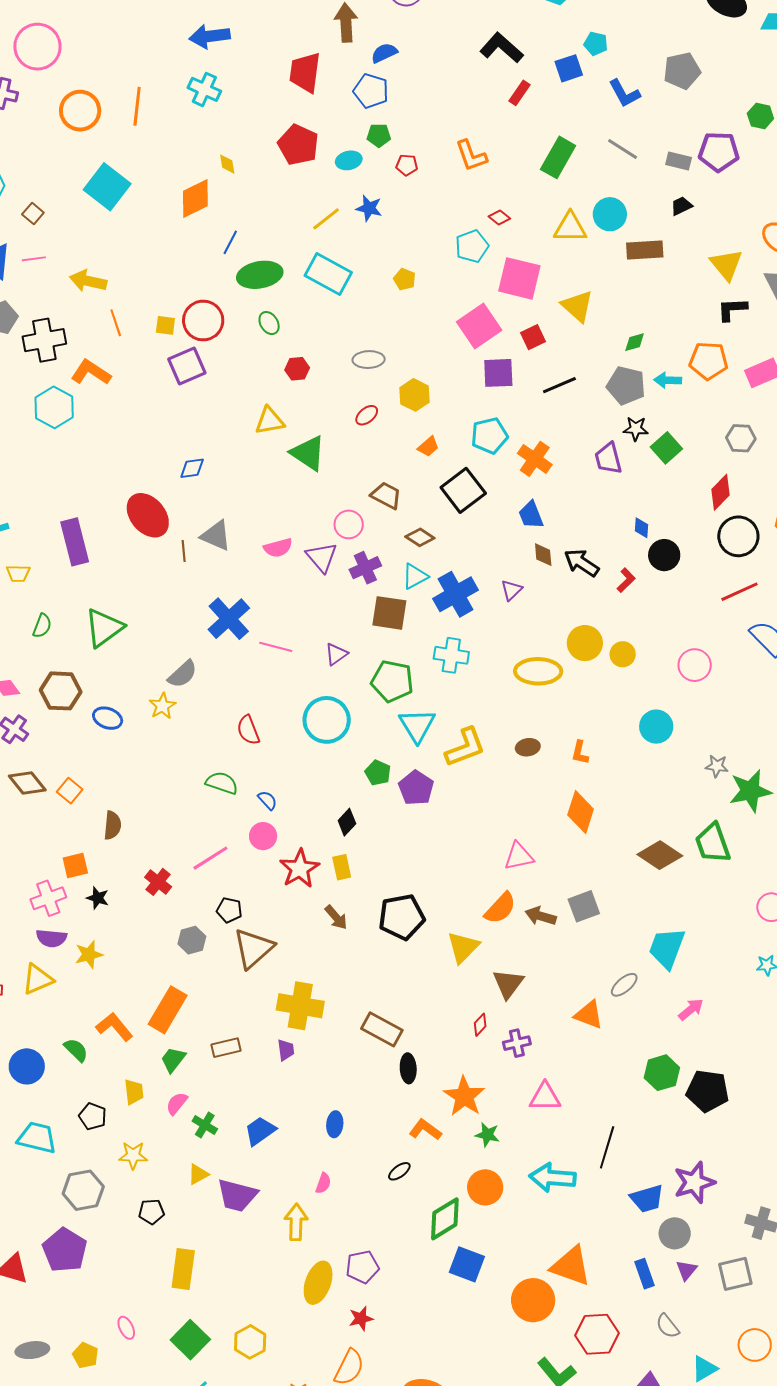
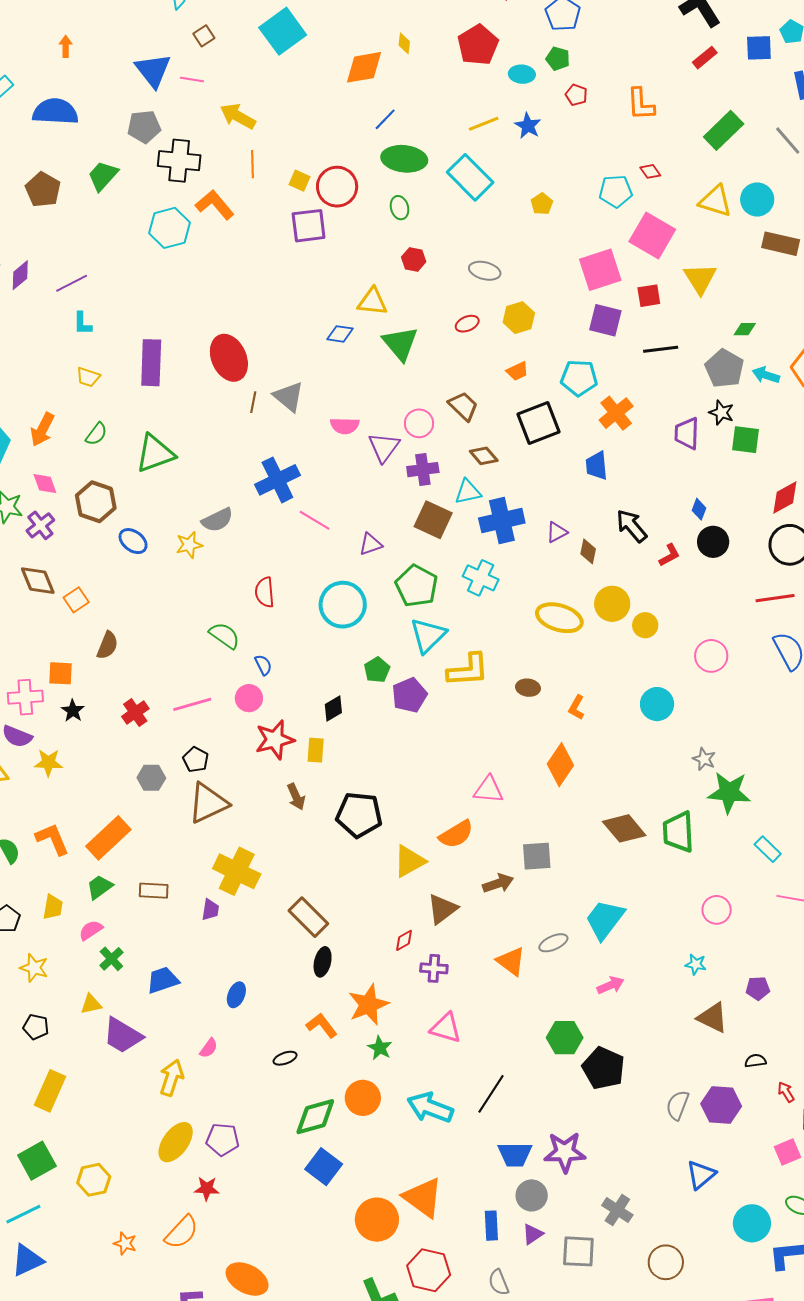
green square: (666, 448) -> (745, 440), turned 32
blue diamond: (192, 468) -> (340, 334), moved
brown diamond: (543, 555) -> (588, 551), moved
brown arrow: (541, 916) -> (498, 883), moved, turned 128

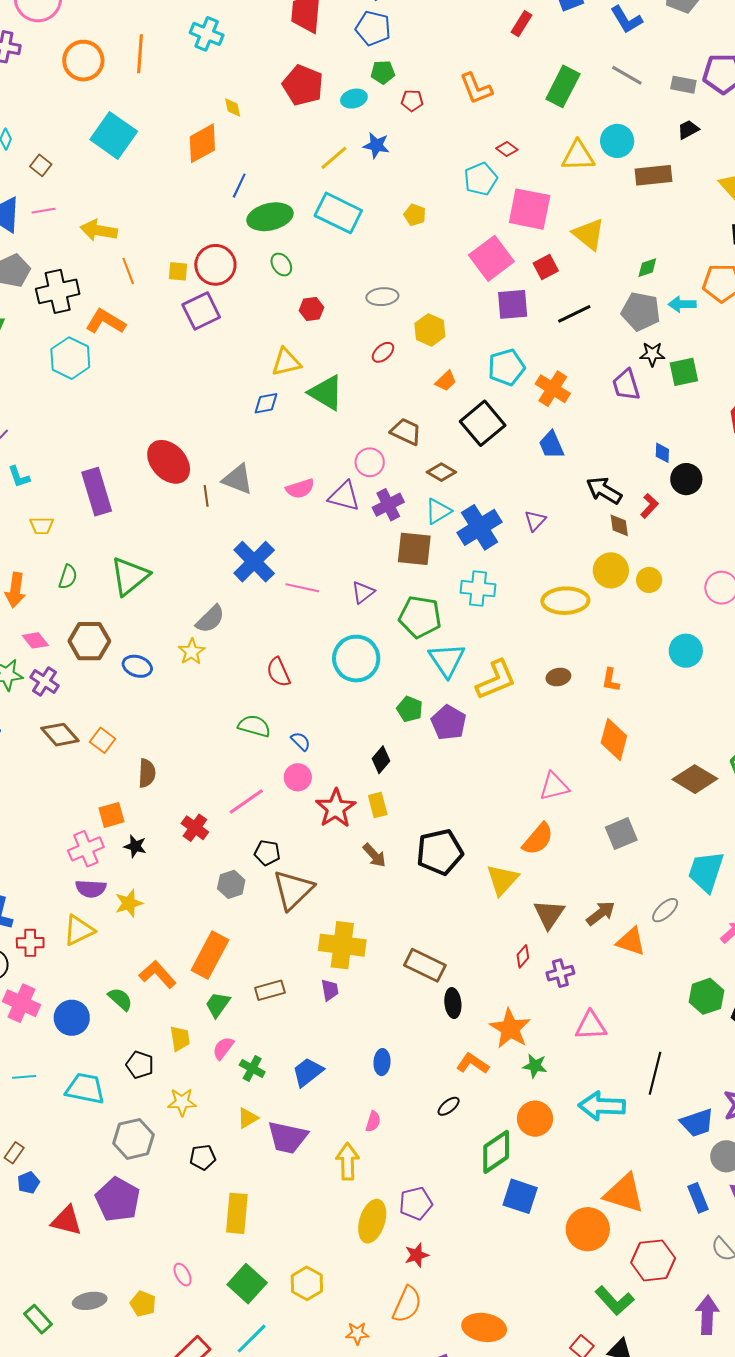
purple triangle: (384, 447) -> (344, 496), turned -32
brown diamond: (588, 551) -> (619, 525), moved
brown arrow: (498, 883) -> (601, 913), moved

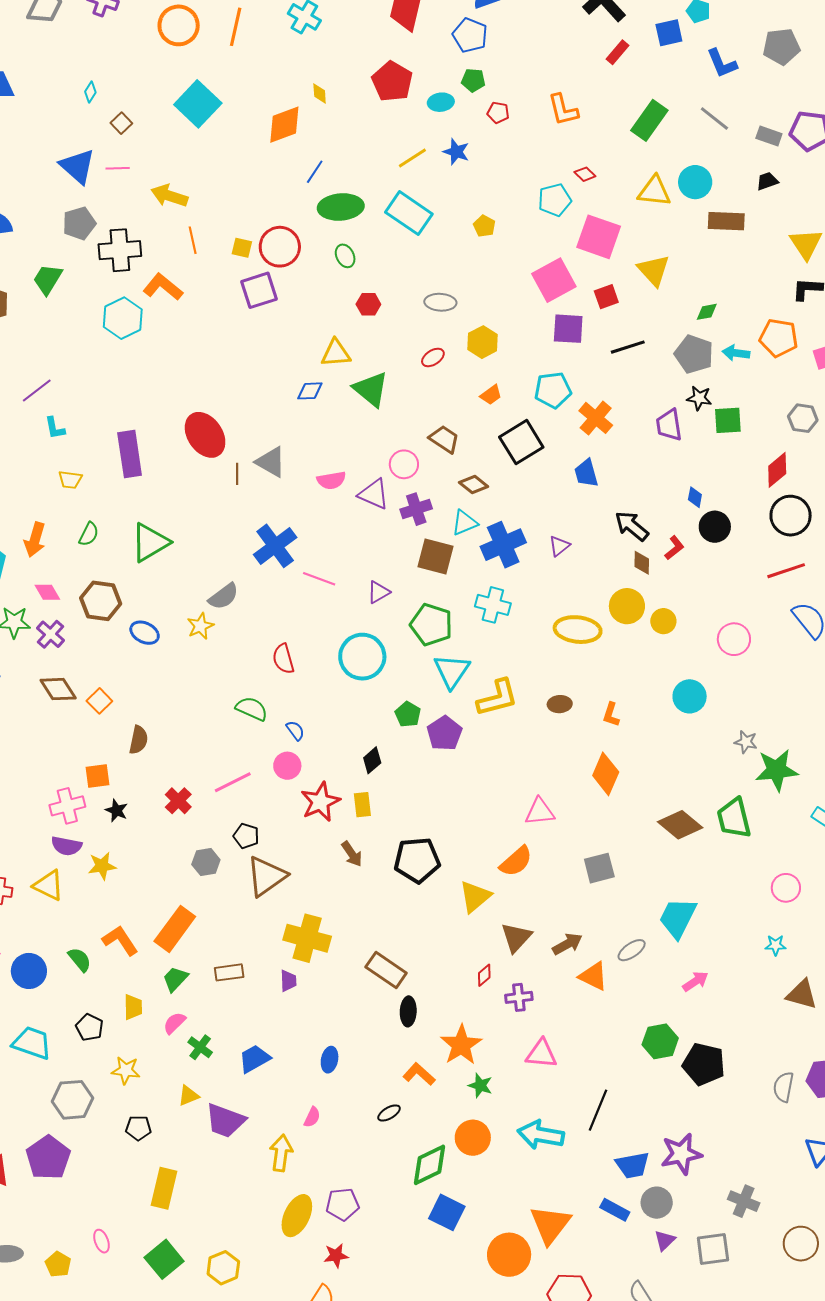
yellow triangle: (79, 930) -> (49, 885), turned 44
orange triangle: (624, 1193) -> (550, 1225), turned 42
blue rectangle: (698, 1198) -> (615, 1210), moved, turned -48

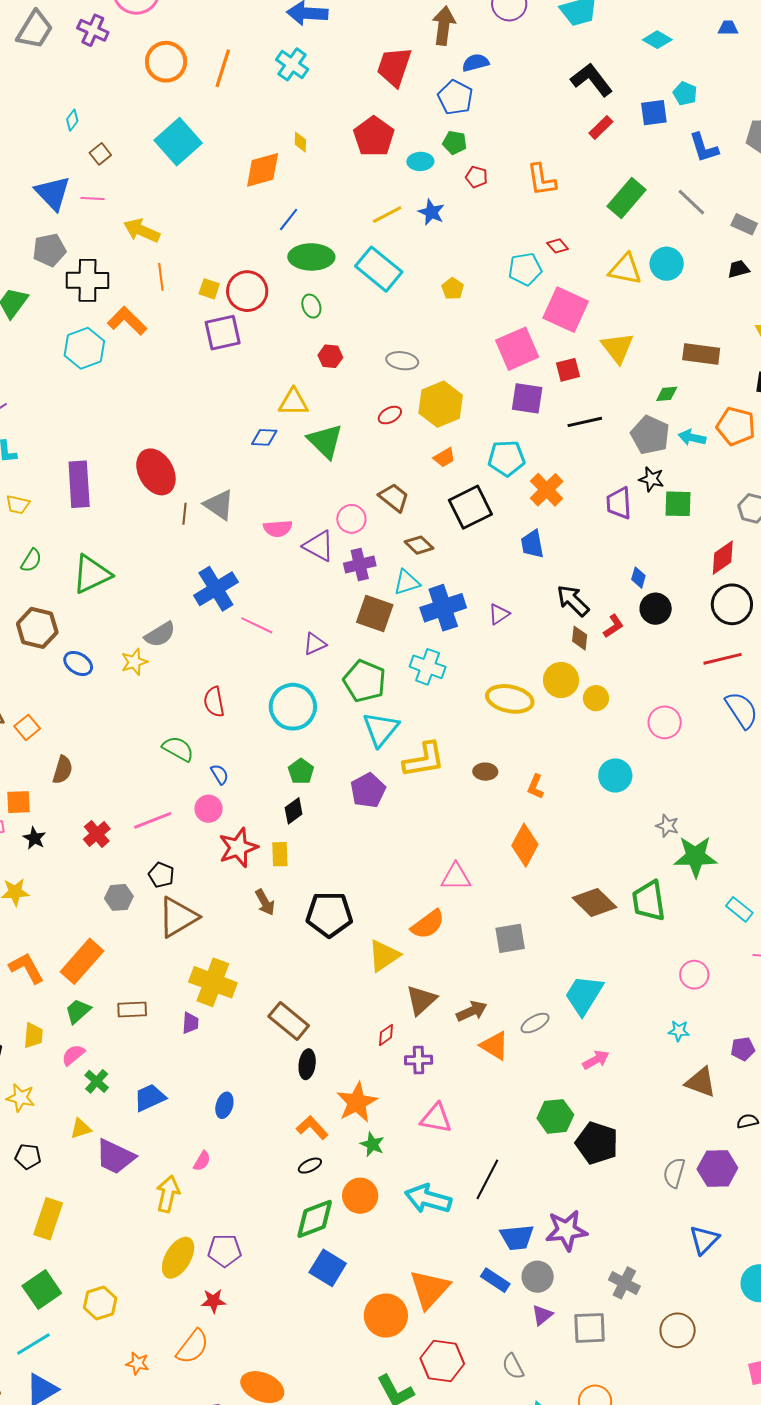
brown rectangle: (726, 221) -> (701, 354), moved
yellow hexagon: (483, 342) -> (441, 404), size x1.4
green pentagon: (408, 714) -> (301, 771), moved
black ellipse: (389, 1113) -> (310, 1166), moved

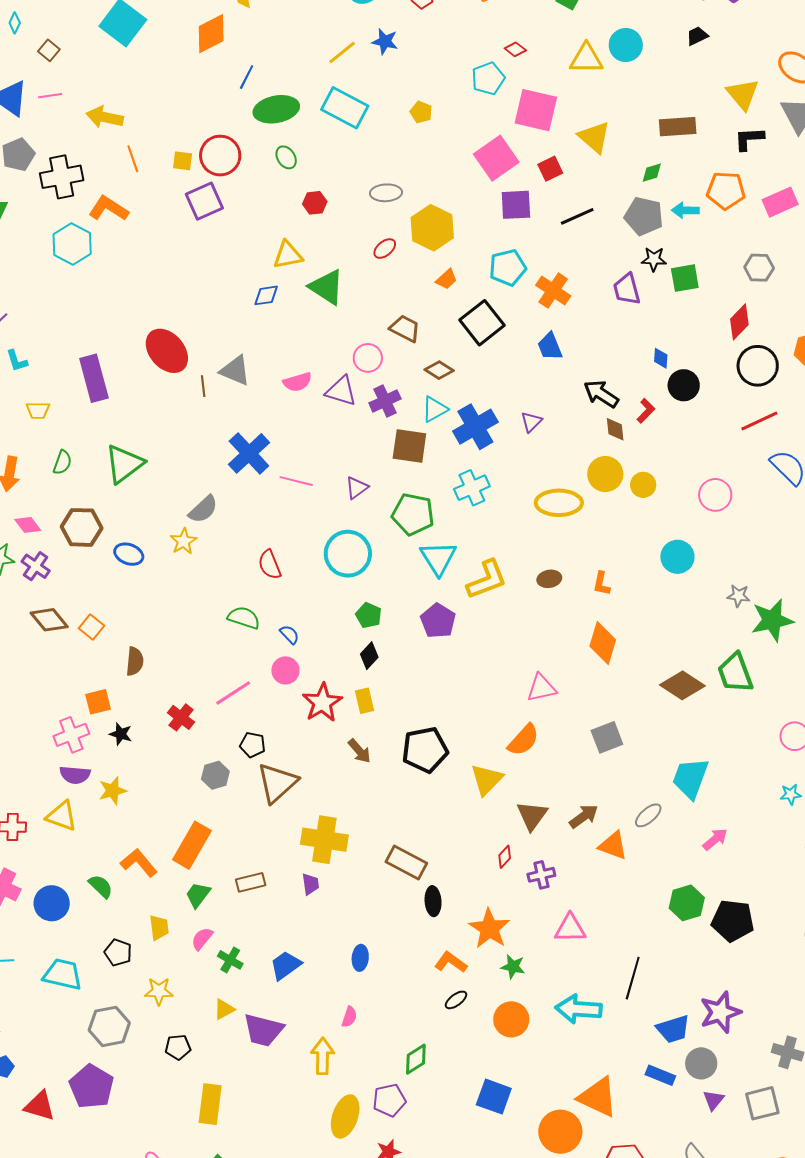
cyan cross: (428, 667) -> (472, 488), turned -32
green diamond: (315, 1219) -> (416, 1059), moved, size x0.7
orange triangle: (430, 1289) -> (598, 1097), turned -36

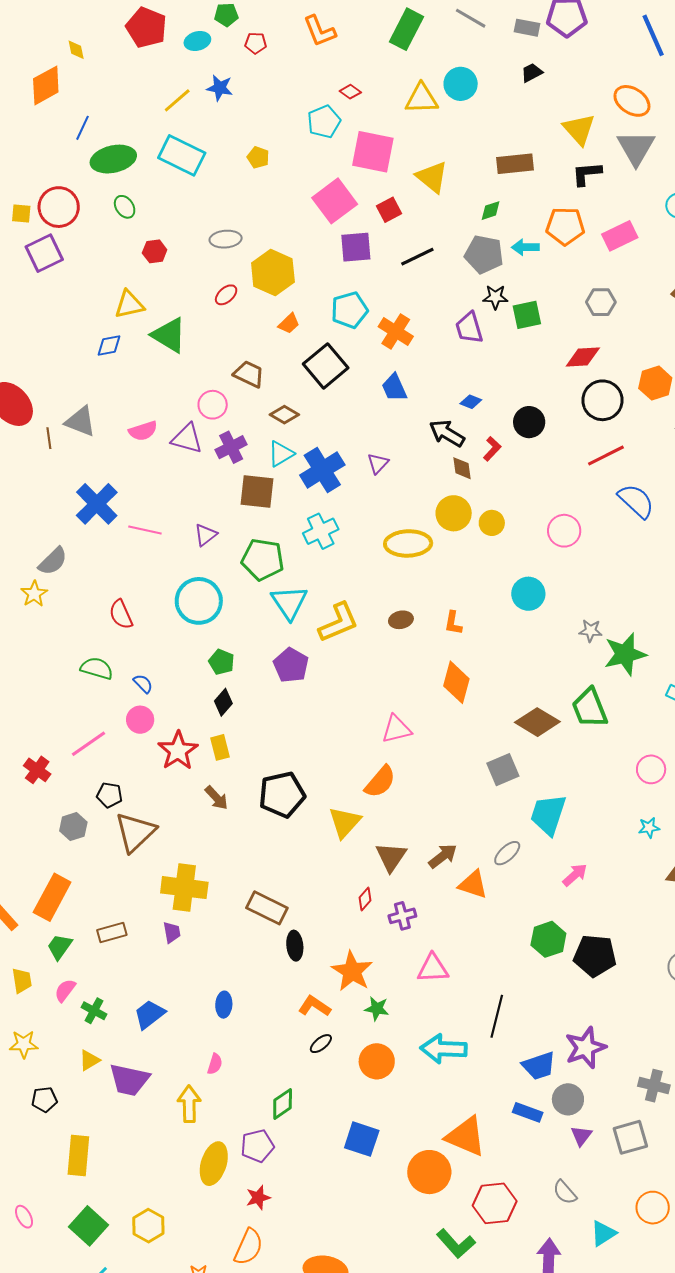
red diamond: (739, 322) -> (583, 357), turned 45
blue diamond: (661, 358) -> (471, 402), moved, turned -70
gray square: (607, 737) -> (503, 770), moved

